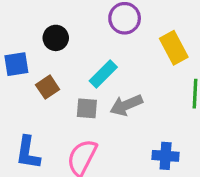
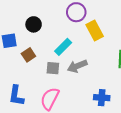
yellow rectangle: (174, 48) -> (95, 31), moved

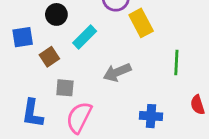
cyan rectangle: (63, 47) -> (85, 37), moved
gray square: (53, 68) -> (65, 88), moved

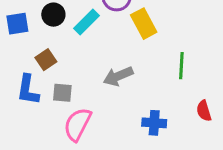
blue square: (23, 37) -> (17, 24), moved
cyan rectangle: (85, 37) -> (87, 22), moved
blue L-shape: (32, 113) -> (28, 90), moved

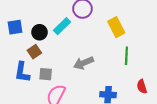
black circle: (53, 15) -> (40, 32), moved
yellow rectangle: (144, 24) -> (116, 27), moved

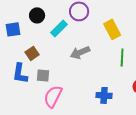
black circle: (40, 32) -> (37, 15), moved
gray arrow: (84, 63) -> (80, 52), moved

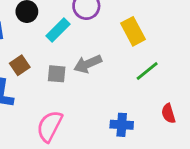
green line: (122, 57) -> (147, 71), turned 48
gray square: (43, 75) -> (57, 74), moved

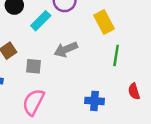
green line: (147, 71) -> (116, 55), turned -42
gray square: (57, 74) -> (33, 66), moved

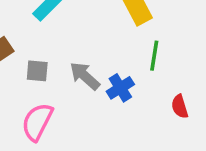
gray arrow: (66, 49) -> (85, 76), moved, turned 65
blue cross: (94, 101) -> (120, 88), moved, turned -36

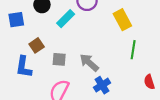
blue cross: (120, 88) -> (102, 85), moved

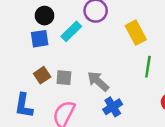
blue square: (16, 20) -> (40, 39), moved
brown square: (37, 45) -> (42, 75), moved
blue L-shape: (24, 67) -> (24, 106), moved

